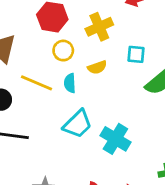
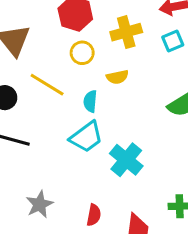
cyan square: (136, 54) -> (173, 41), moved, turned -36
cyan semicircle: (70, 83) -> (90, 101), moved

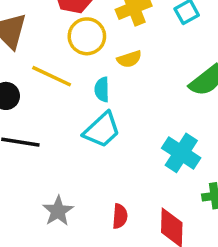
yellow circle: (82, 53) -> (87, 36), size x1.4
cyan cross: (126, 160) -> (181, 153), moved

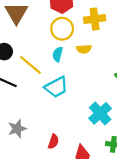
yellow line: (52, 76) -> (30, 65), moved
cyan semicircle: (102, 89) -> (58, 54), moved

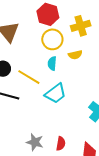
gray star: (17, 129) -> (35, 142), moved, turned -30

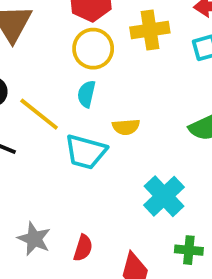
yellow semicircle: (75, 55) -> (126, 127), moved
cyan trapezoid: (56, 93) -> (86, 152), turned 45

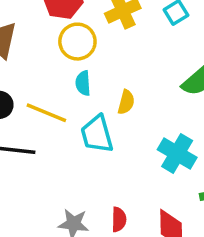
yellow semicircle: (126, 127) -> (126, 102), turned -55
cyan trapezoid: (86, 152) -> (97, 134), turned 75

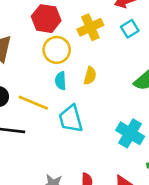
yellow semicircle: (126, 102) -> (90, 76), moved

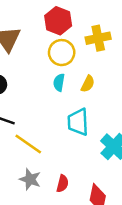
yellow line: (33, 103) -> (28, 144), moved
cyan trapezoid: (71, 119) -> (78, 122), moved

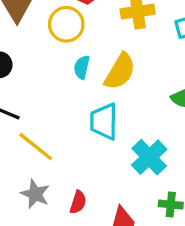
yellow circle: (62, 53) -> (66, 24), moved
yellow semicircle: (88, 84) -> (120, 71), size x1.6

